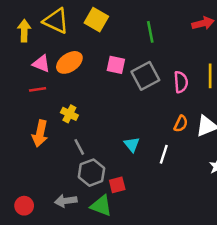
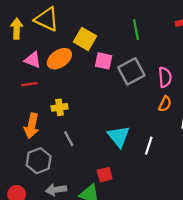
yellow square: (96, 20) -> (85, 39), moved
yellow cross: (69, 114) -> (59, 107), turned -35
orange semicircle: (181, 124) -> (165, 104), moved
cyan triangle: (132, 144) -> (119, 136), size x1.5
gray hexagon: (91, 173) -> (39, 161), moved

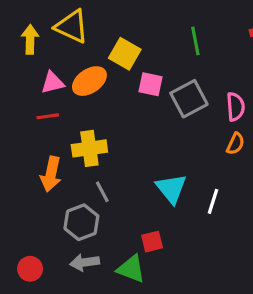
pink triangle: (33, 60) -> (53, 83), turned -36
yellow cross: (59, 107) -> (89, 148), size x1.5
gray hexagon: (39, 161) -> (81, 222), moved

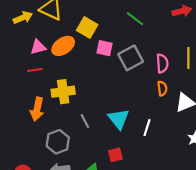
yellow arrow: (30, 39) -> (23, 18), turned 66
green line: (195, 41) -> (135, 19), turned -42
orange semicircle: (235, 144) -> (162, 88), turned -32
gray line: (102, 192) -> (85, 121), moved
red square: (152, 242) -> (115, 155), moved

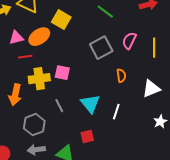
pink square: (105, 48) -> (62, 73), moved
pink semicircle: (162, 63) -> (129, 41), moved, turned -150
red line: (35, 70) -> (25, 57), moved
orange semicircle: (162, 88) -> (121, 76), moved

